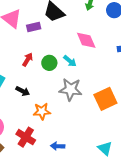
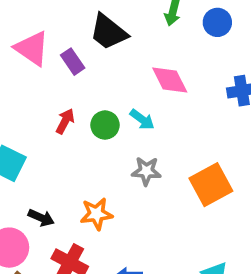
purple rectangle: (34, 27) -> (73, 62), turned 72
gray star: (71, 89) -> (146, 171), size x0.7
black arrow: (23, 91) -> (41, 218), moved

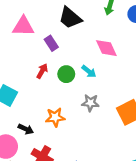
pink triangle: (32, 48) -> (23, 26), turned -35
purple rectangle: (73, 62) -> (51, 43), moved
orange star: (96, 214) -> (55, 117), moved

